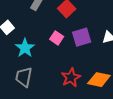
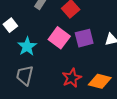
pink square: (57, 38) -> (59, 38), size x1.5

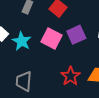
cyan star: (27, 46) -> (22, 41), moved

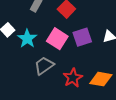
gray trapezoid: (24, 81) -> (44, 66), moved, turned 45

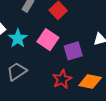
purple square: (82, 37) -> (73, 51), moved
gray trapezoid: (44, 66) -> (17, 72), moved

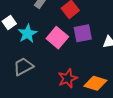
purple square: (73, 51) -> (83, 33), moved

